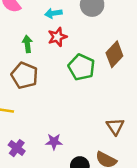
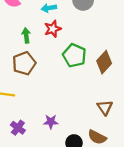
brown diamond: (114, 54) -> (104, 62), moved
brown pentagon: (25, 75) -> (24, 63), turned 30

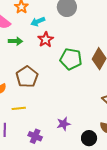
green arrow: (26, 35) -> (15, 41), moved, turned 112

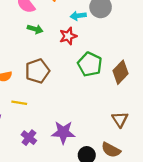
cyan arrow: (38, 22) -> (78, 16), moved
purple star: (64, 124) -> (63, 132), size x1.5

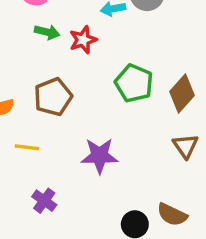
red star: (68, 36) -> (83, 40), moved
brown triangle: (120, 119) -> (185, 146), moved
purple star: (63, 132) -> (99, 156), moved

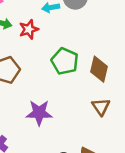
brown diamond: (182, 94) -> (99, 69), turned -30

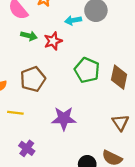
brown triangle: (101, 107) -> (120, 123), moved

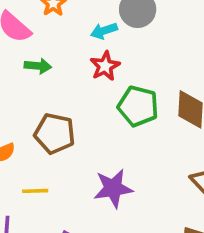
red star: (53, 41) -> (105, 66), moved
brown pentagon: (33, 79) -> (55, 134), turned -30

